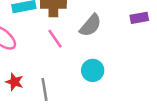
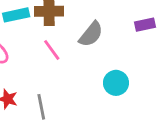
cyan circle: (93, 70) -> (116, 83), moved

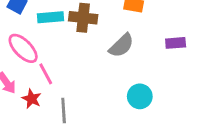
pink line: (52, 50) -> (46, 74), moved

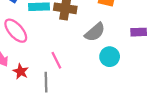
pink line: (46, 74) -> (56, 60), moved
cyan circle: (140, 96) -> (110, 57), moved

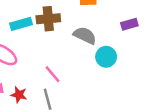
gray semicircle: (95, 32) -> (85, 35), turned -100

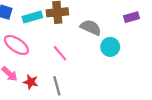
pink line: (53, 74) -> (60, 53), moved

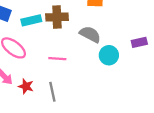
purple rectangle: (131, 17) -> (139, 42), moved
pink line: (60, 53) -> (57, 59), turned -49

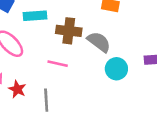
brown cross: (57, 17) -> (69, 31), moved

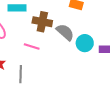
cyan circle: (116, 69) -> (85, 43), moved

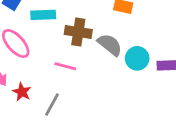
gray line: (21, 74) -> (52, 104), turned 30

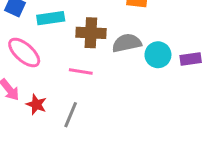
gray semicircle: (110, 45) -> (127, 43), turned -45

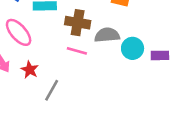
pink line: (81, 72) -> (77, 51), moved
red star: (36, 104) -> (30, 70), moved

